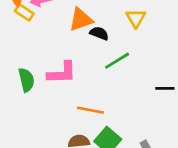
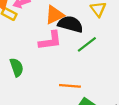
black semicircle: (99, 33) -> (70, 24), size x1.6
pink L-shape: (62, 73) -> (50, 41), moved

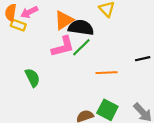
green line: (87, 44) -> (81, 47), moved
orange line: (70, 86) -> (107, 73), moved

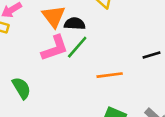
orange triangle: (64, 20) -> (54, 16), turned -30
black semicircle: (81, 28) -> (75, 24), size x0.7

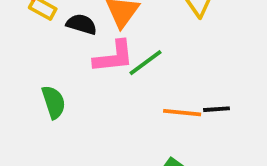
black semicircle: (75, 24) -> (82, 24), moved
black line: (151, 55) -> (217, 109), moved

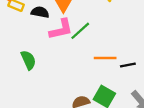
black line: (217, 109) -> (128, 65), moved

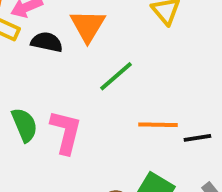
pink L-shape: (61, 29) -> (66, 132), moved, turned -65

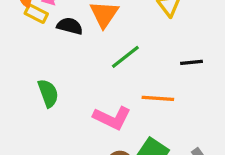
pink L-shape: (66, 132) -> (112, 118), moved, turned 99
black line: (197, 138) -> (191, 62), moved

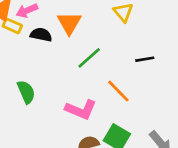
orange line: (158, 98) -> (118, 91), turned 45

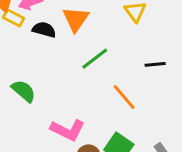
green semicircle: (26, 92) -> (24, 91), turned -30
pink L-shape: (81, 110) -> (68, 130), moved

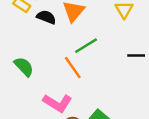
orange line: (124, 97) -> (73, 68), moved

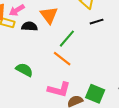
black line: (136, 56) -> (97, 22), moved

